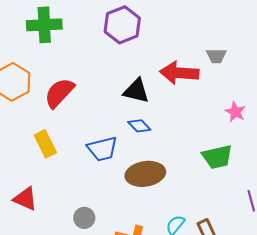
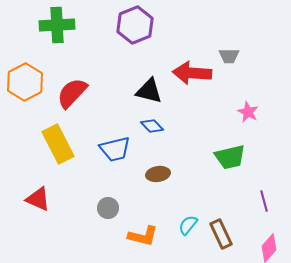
yellow rectangle: (45, 144) -> (58, 144), size x1.4
brown ellipse: (145, 174) -> (158, 174), size x0.6
gray circle: (84, 218) -> (108, 208), moved

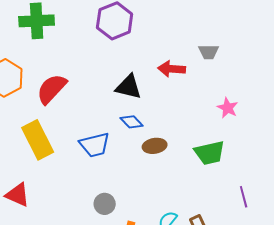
red arrow: (192, 73) -> (172, 69), size x0.7
brown ellipse: (158, 174) -> (155, 146), moved
gray circle: (108, 208) -> (105, 204), moved

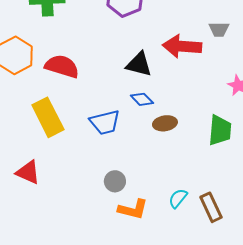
red arrow: (172, 69) -> (182, 46), size x1.4
red semicircle: (52, 89) -> (62, 66), turned 64
green trapezoid: (210, 153) -> (220, 130), turned -72

